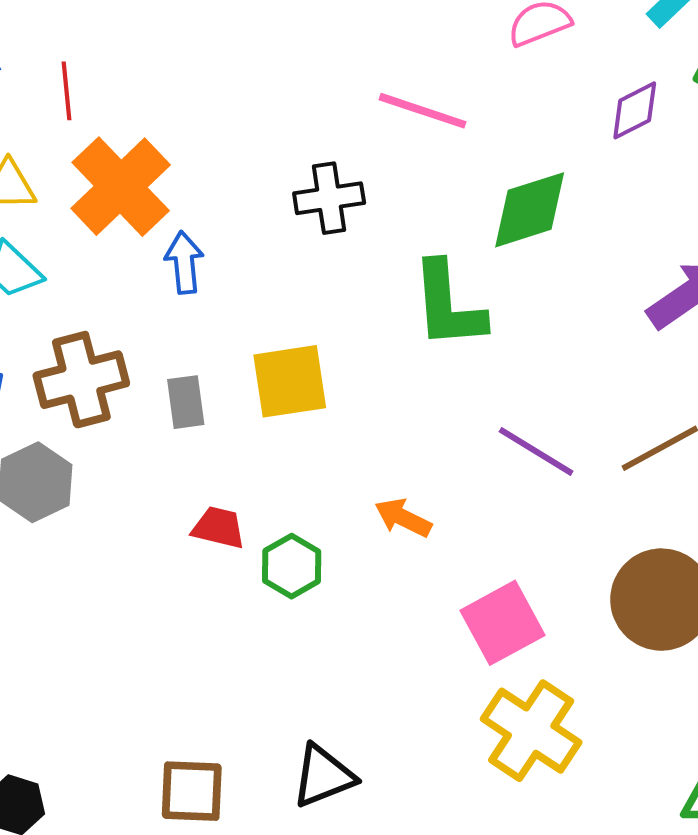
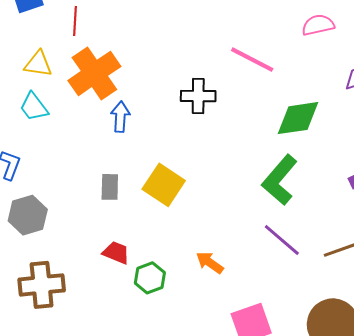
green L-shape: (448, 305) -> (280, 180), moved, turned 36
brown cross: (81, 380) -> (42, 285), moved
yellow square: (290, 381) -> (164, 185), turned 33

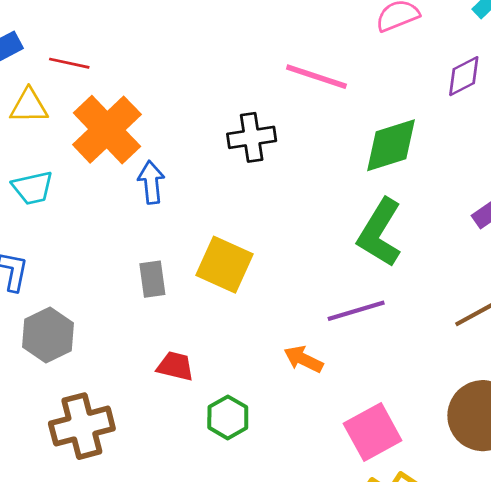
red line: (75, 21) -> (69, 63), turned -72
yellow triangle: (38, 64) -> (29, 106), moved
cyan trapezoid: (34, 107) -> (33, 188), turned -56
purple line: (282, 240) -> (356, 311), moved, turned -48
green hexagon: (150, 278) -> (228, 417), moved

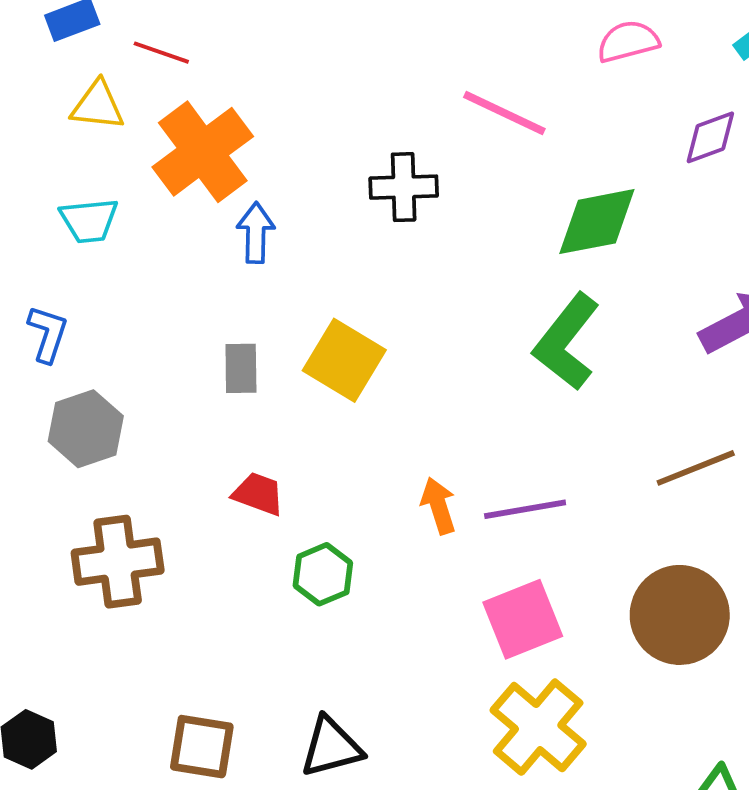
purple line: (356, 311) -> (525, 509), moved
orange arrow: (304, 359) -> (439, 506), turned 39

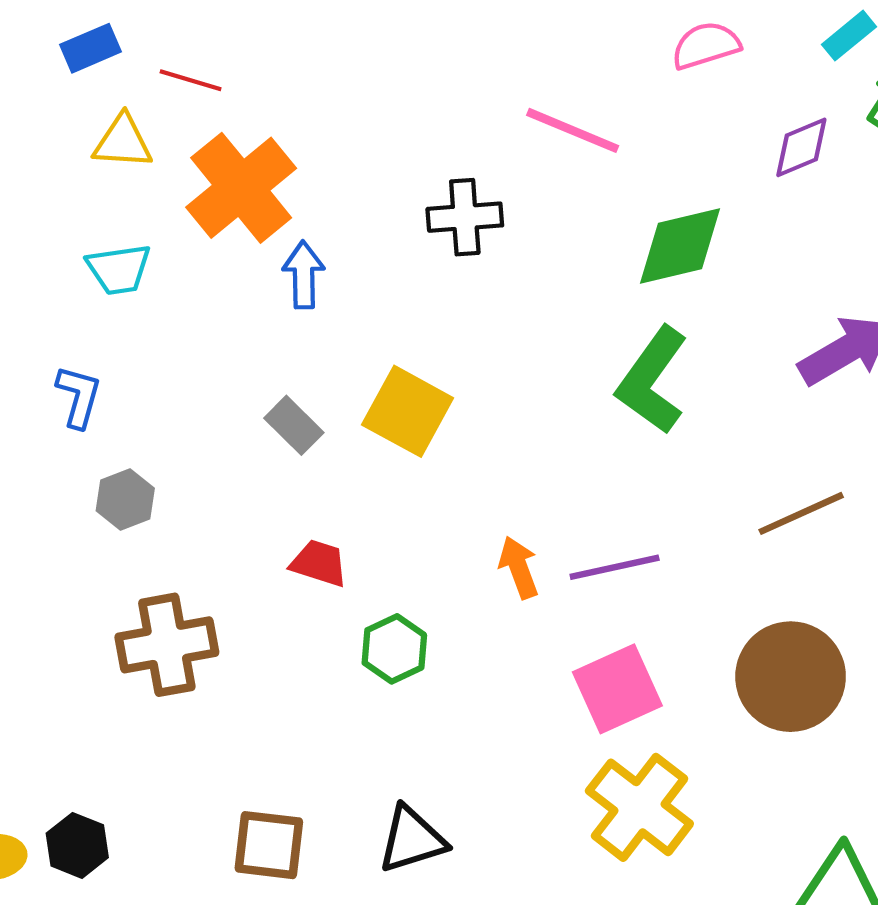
gray rectangle: (241, 368) -> (294, 425), turned -42
gray hexagon: (86, 429) -> (125, 500), size x0.7

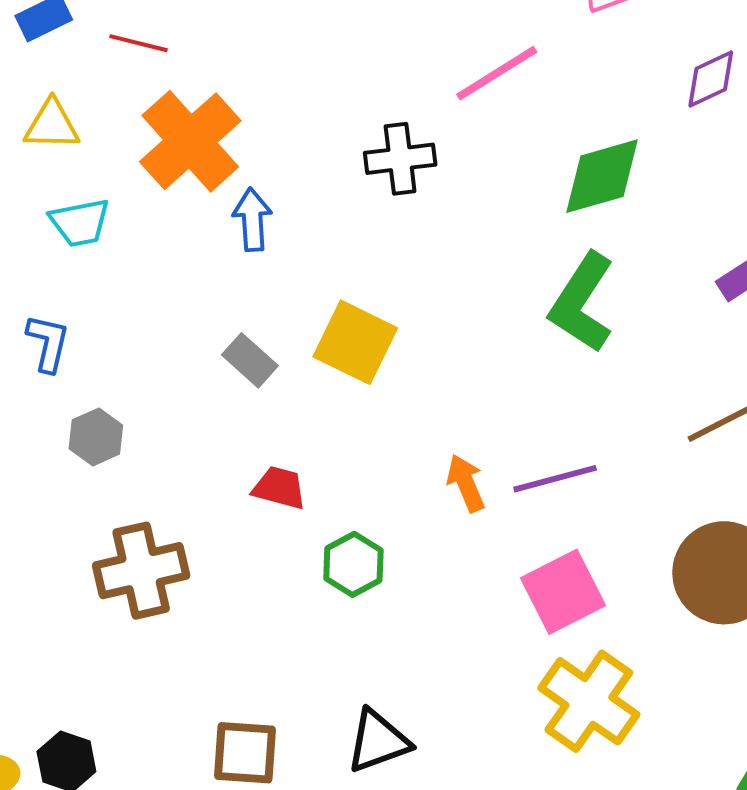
pink line: (573, 130) -> (497, 73), turned -52
yellow triangle: (123, 142) -> (52, 125), moved

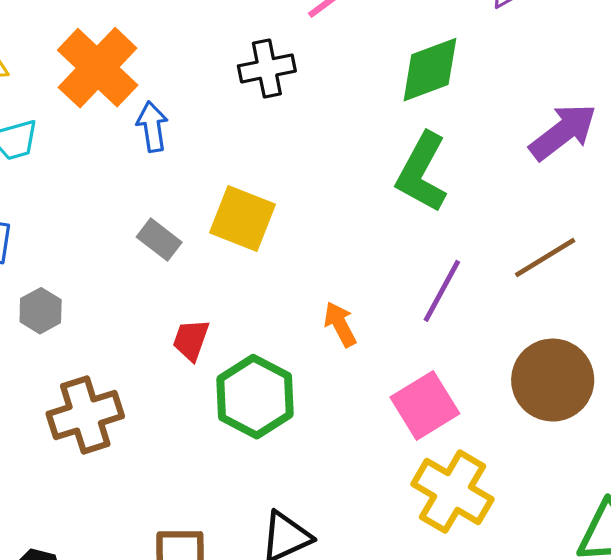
purple line: (555, 479) -> (442, 291), moved, turned -42
red trapezoid: (279, 488) -> (191, 340), turned -81
green hexagon: (353, 564) -> (255, 397), size x1.6

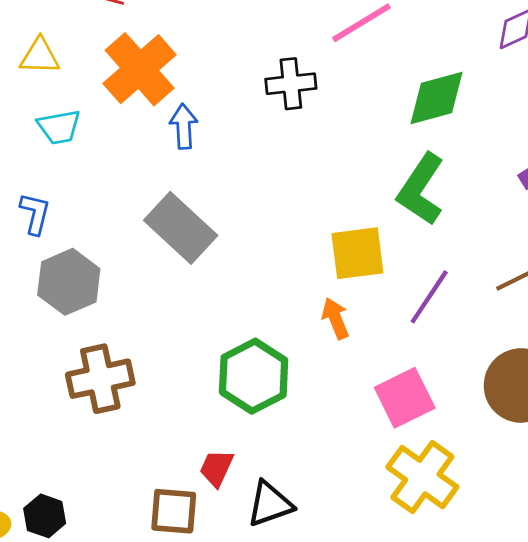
yellow square: (243, 219) -> (357, 253), moved, turned -34
gray rectangle: (159, 240) -> (181, 228), size x1.8
gray hexagon: (41, 311) -> (69, 282), size x1.6
red trapezoid: (191, 340) -> (216, 468), moved

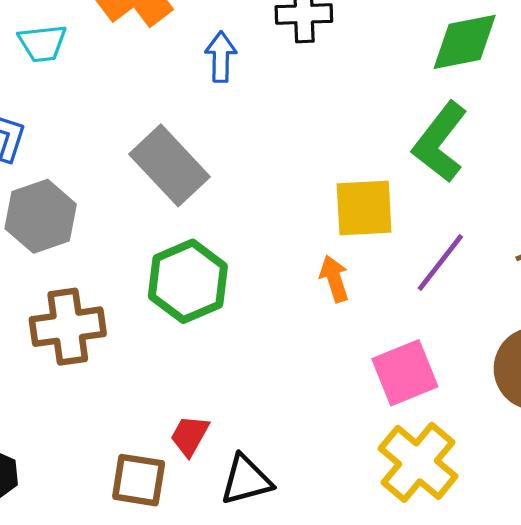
blue arrow: (184, 126) -> (221, 57), moved
green hexagon: (254, 376) -> (188, 281), moved

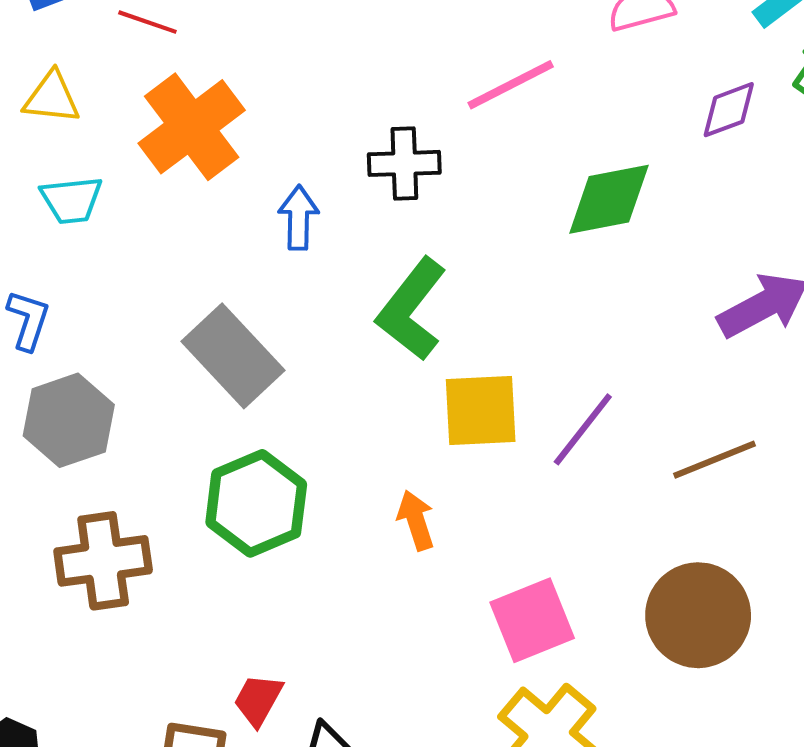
green L-shape: (440, 142) -> (411, 309), moved
purple line: (440, 262) -> (583, 429), moved
orange arrow: (334, 279) -> (416, 520), moved

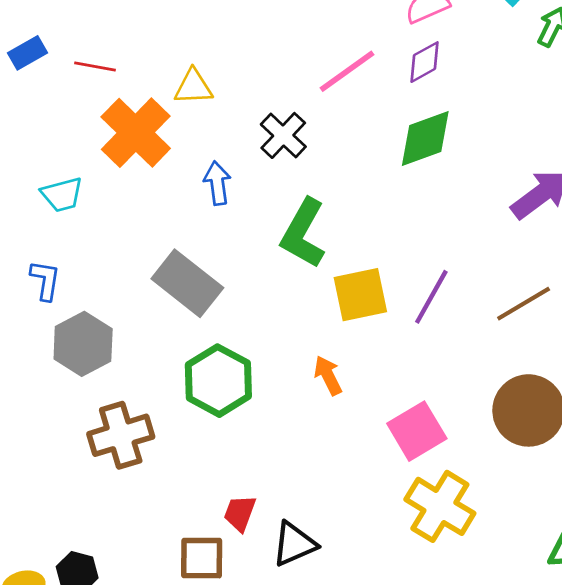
yellow triangle: (52, 98) -> (193, 87), moved
purple diamond: (729, 110) -> (424, 62), moved
black cross: (404, 163) -> (283, 135), turned -36

